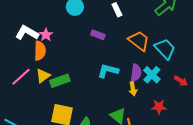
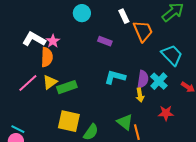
orange trapezoid: (139, 41) -> (143, 31), moved, turned 30

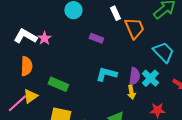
orange semicircle: (47, 57) -> (26, 66), moved
yellow triangle: (50, 82) -> (30, 96), moved
pink line: (28, 83) -> (17, 103), moved
green rectangle: (67, 87) -> (58, 84), turned 42

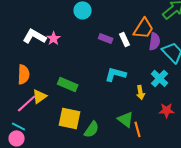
white rectangle: (115, 13) -> (125, 39), moved
orange trapezoid: (134, 28) -> (144, 28), turned 55
orange semicircle: (26, 66) -> (24, 74), moved
purple semicircle: (134, 76) -> (155, 41), moved

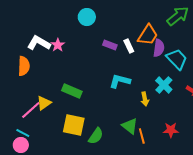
orange semicircle: (24, 74) -> (24, 66), moved
red star: (167, 110) -> (171, 130), moved

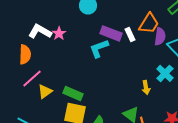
purple rectangle: (110, 45) -> (111, 33), size x1.5
cyan L-shape: (120, 81) -> (99, 48), moved, turned -35
green rectangle: (72, 91) -> (73, 93), moved
pink line: (31, 110) -> (32, 78), moved

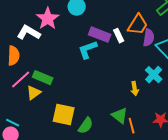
pink star: (59, 33) -> (48, 19), moved, size x1.6
green rectangle: (73, 93) -> (43, 78), moved

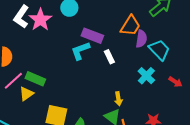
white L-shape: (29, 33) -> (21, 17), moved, turned -85
white rectangle: (119, 36) -> (109, 57), moved
yellow arrow: (135, 89) -> (118, 99), moved

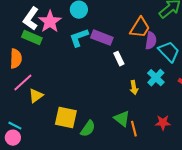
cyan L-shape: (80, 51) -> (79, 38), moved
green rectangle: (35, 79) -> (32, 38), moved
yellow arrow: (118, 99) -> (134, 88), moved

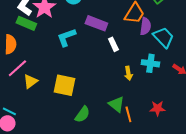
cyan L-shape: (79, 38) -> (66, 37), moved
cyan cross: (156, 78) -> (150, 63), turned -36
yellow square: (66, 118) -> (64, 85), moved

